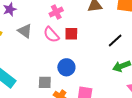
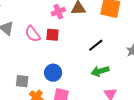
pink cross: (56, 12) -> (58, 12), moved
blue circle: (66, 67) -> (53, 73), moved

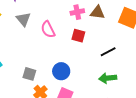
red square: (53, 35) -> (78, 36), moved

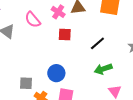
pink cross: (77, 12) -> (58, 12), turned -32
pink semicircle: (48, 29) -> (33, 20), moved

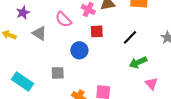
blue circle: (56, 73) -> (79, 50), moved
gray square: (26, 83) -> (58, 73), moved

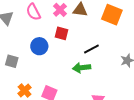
green arrow: (138, 62) -> (82, 68), moved

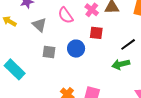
gray square: (12, 61) -> (49, 52), moved

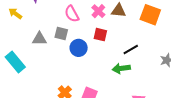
gray triangle: (39, 25) -> (39, 39), moved, turned -49
gray square: (49, 52) -> (61, 34), moved

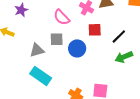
black line: (131, 50) -> (119, 36), moved
cyan rectangle: (15, 62) -> (41, 76), moved

